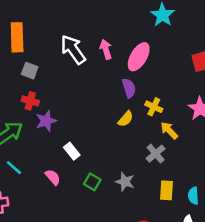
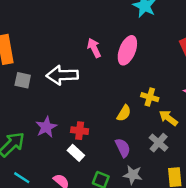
white arrow: (73, 49) -> (62, 75), moved, turned -48
purple semicircle: (129, 88) -> (123, 148), moved
red cross: (30, 101) -> (80, 131), moved

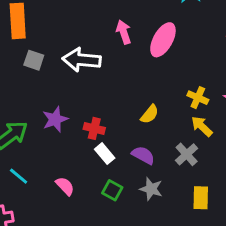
yellow cross: (150, 97) -> (198, 98), moved
purple semicircle: (123, 148) -> (143, 155), turned -42
white rectangle: (76, 153) -> (105, 154), moved

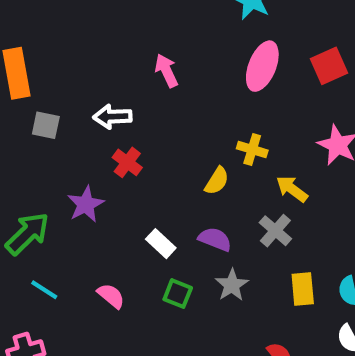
pink ellipse: (163, 40) -> (262, 66), moved
white arrow: (82, 60) -> (112, 117), size x0.7
yellow cross: (198, 98) -> (252, 149), moved
red cross: (94, 128) -> (127, 162), moved, turned 30
gray star: (151, 189) -> (232, 285), turned 30

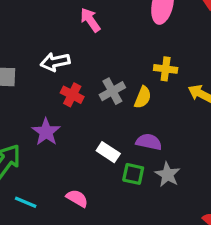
gray cross: (275, 231) -> (112, 91), moved, turned 30
green square: (178, 294) -> (133, 174), moved

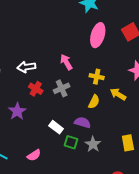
pink arrow: (90, 20) -> (66, 62), moved
yellow semicircle: (143, 97) -> (94, 102), moved
pink semicircle: (77, 198) -> (34, 155), turned 112

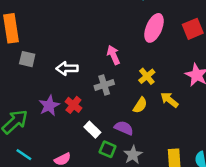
white arrow: (26, 67) -> (67, 68), moved
yellow cross: (97, 77) -> (147, 76), turned 32
red cross: (36, 89) -> (73, 105), moved

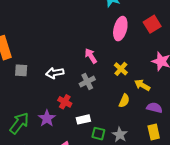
yellow semicircle: (140, 105) -> (124, 101), moved
purple star: (49, 106) -> (47, 118), moved
purple semicircle: (124, 128) -> (154, 108), moved
white rectangle: (92, 130) -> (83, 119), turned -48

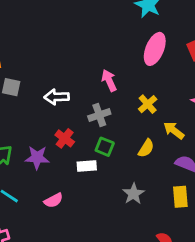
purple star: (47, 118) -> (37, 158), turned 30
green square: (98, 134) -> (105, 147), moved

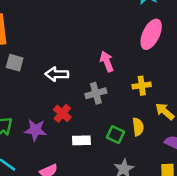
yellow cross: (148, 104) -> (142, 86), turned 30
green square: (105, 147) -> (116, 135), moved
yellow semicircle: (146, 148) -> (138, 127), turned -42

